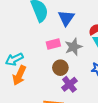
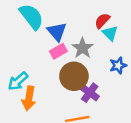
blue triangle: (66, 18) -> (57, 32), moved
brown circle: (60, 68) -> (74, 76), size x1.5

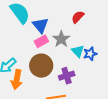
cyan triangle: (110, 33) -> (78, 51), moved
brown circle: (74, 76) -> (41, 66), moved
purple cross: (90, 93) -> (67, 76), turned 35

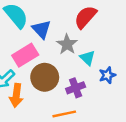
red semicircle: (78, 17) -> (85, 17), size x1.5
pink rectangle: (41, 41) -> (25, 55), moved, size x1.5
blue star: (90, 54) -> (107, 75), moved

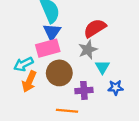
red semicircle: (85, 17) -> (95, 28), moved
blue triangle: (41, 29) -> (52, 32), moved

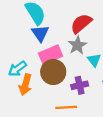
pink rectangle: (48, 48) -> (51, 55), moved

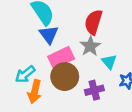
red semicircle: (81, 23) -> (93, 22), turned -30

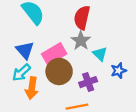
blue triangle: (49, 35) -> (25, 50), moved

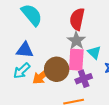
blue triangle: (25, 50) -> (25, 50), turned -42
pink rectangle: (54, 54) -> (76, 60), moved, turned -55
orange arrow: (32, 88) -> (42, 76), moved, turned 42

